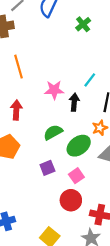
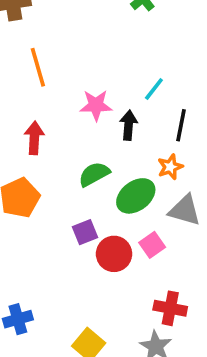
pink square: (76, 176) -> (152, 245), moved
red circle: (71, 200) -> (114, 254), moved

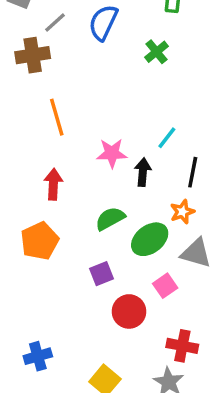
red circle: (114, 254) -> (129, 311), moved

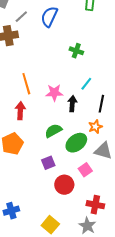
green cross: (157, 52) -> (76, 51), moved, turned -32
orange line: (57, 117) -> (26, 84), moved

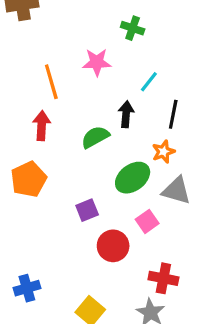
pink star: (54, 93) -> (97, 62), moved
green semicircle: (53, 131) -> (95, 137), moved

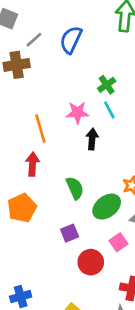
green cross: (133, 28) -> (107, 85), turned 36
cyan line: (149, 82) -> (109, 110), moved, turned -66
black arrow: (126, 114) -> (92, 139), moved
green semicircle: (95, 137) -> (75, 188), moved, turned 95

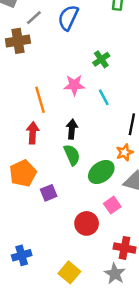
cyan line: (109, 110) -> (104, 97), moved
black arrow: (92, 139) -> (72, 129), moved
purple square: (70, 233) -> (49, 193), moved

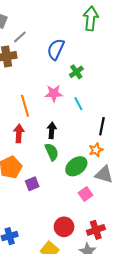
blue semicircle: (68, 18) -> (56, 49), moved
red circle: (87, 223) -> (64, 227), moved
red cross: (125, 248) -> (96, 230), turned -30

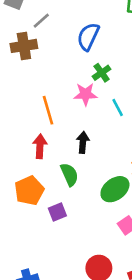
green cross: (76, 72) -> (102, 73), moved
green semicircle: (52, 152) -> (69, 174), moved

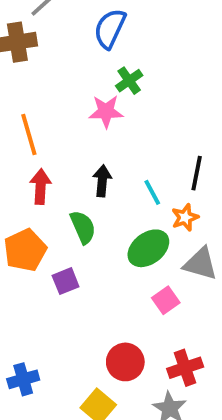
cyan line: (118, 108) -> (152, 192), moved
orange line: (48, 110) -> (29, 135), moved

